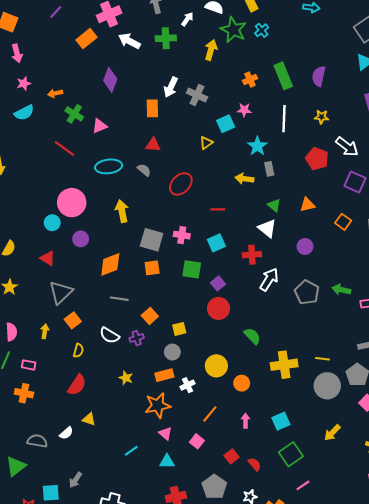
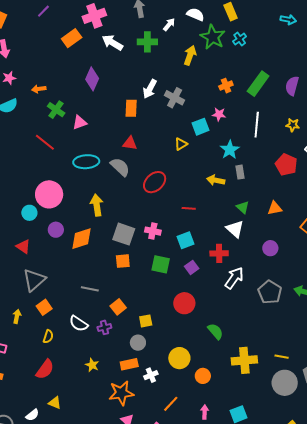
green rectangle: (283, 76) -> (258, 84), turned 55
gray semicircle: (144, 170) -> (120, 167), size x1.5
orange diamond: (110, 264) -> (82, 239), moved
purple square: (218, 283) -> (192, 267), moved

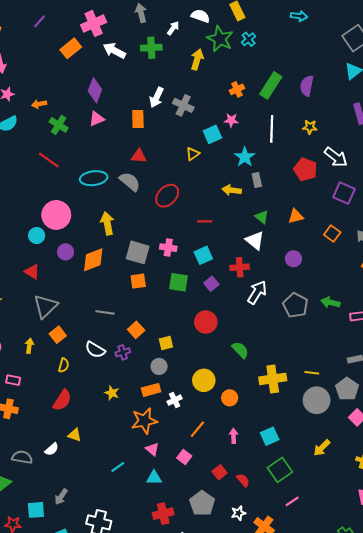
pink triangle: (80, 122) -> (97, 119), moved

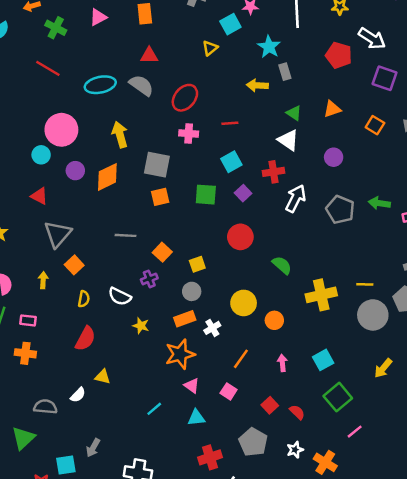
pink cross: (168, 248) -> (189, 134), moved
white semicircle: (95, 350) -> (120, 296), moved

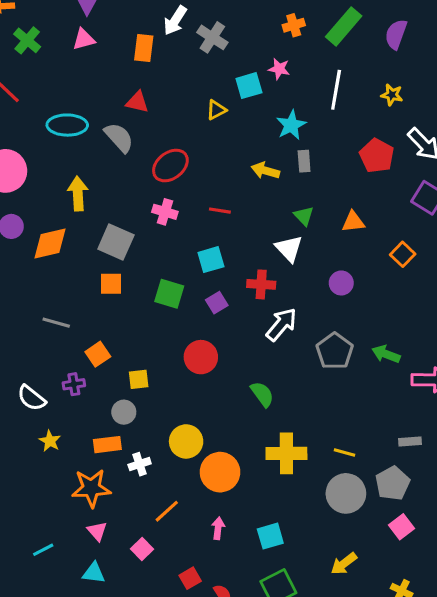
green semicircle: (282, 265) -> (262, 394), moved
orange circle: (274, 320) -> (220, 472), size x1.6

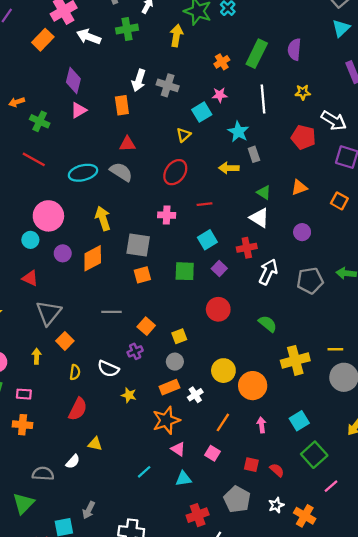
red ellipse: (170, 166) -> (175, 172), moved
gray pentagon: (335, 351) -> (310, 281), turned -30
red square: (190, 578) -> (251, 465), turned -32

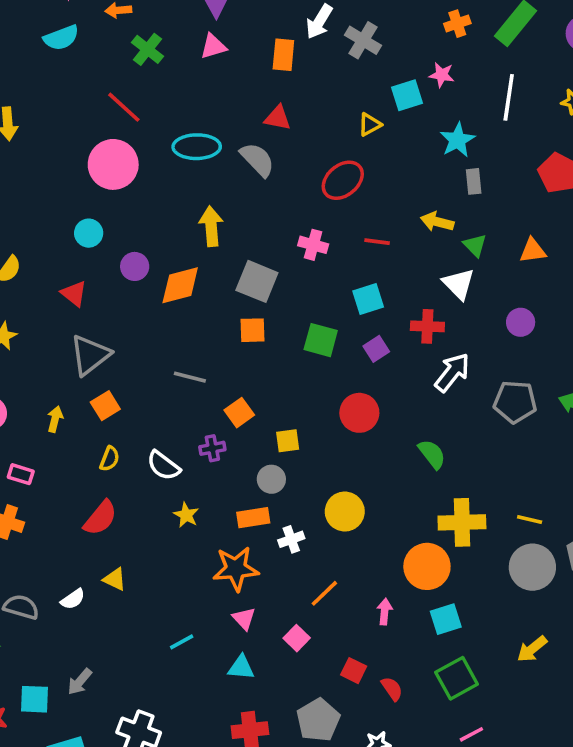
yellow arrow: (229, 168) -> (437, 222), moved
pink circle: (48, 216) -> (113, 164), moved
orange circle: (253, 386) -> (427, 566), moved

